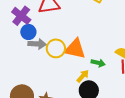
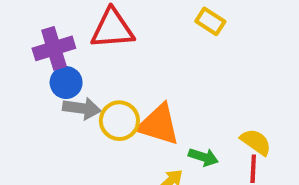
purple cross: (21, 16) -> (54, 48), turned 30

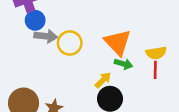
orange triangle: (159, 125) -> (118, 42), moved, turned 32
yellow semicircle: (256, 142) -> (156, 53), turned 138

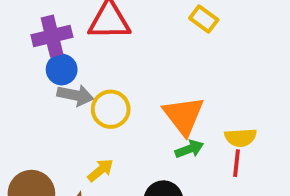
green arrow: (124, 64) -> (189, 149), turned -42
yellow arrow: (103, 80) -> (100, 170), moved

